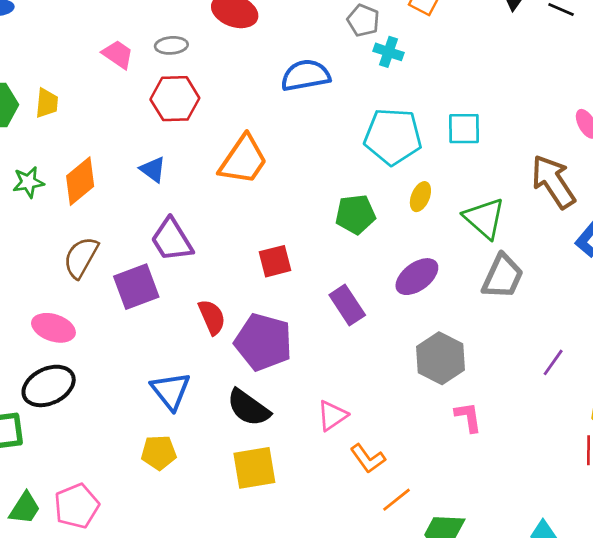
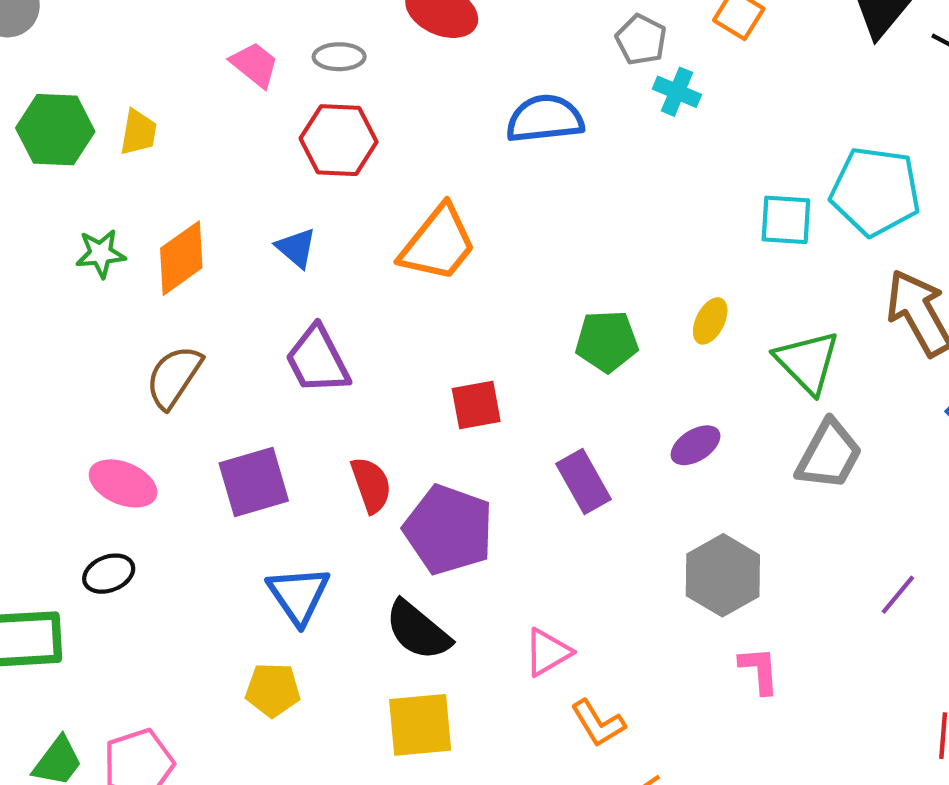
cyan pentagon: (393, 136) -> (875, 191), moved
purple ellipse: (417, 277) -> (695, 445), size x0.7
purple square: (136, 287) -> (254, 482), moved
black ellipse: (49, 386) -> (109, 574), size x0.6

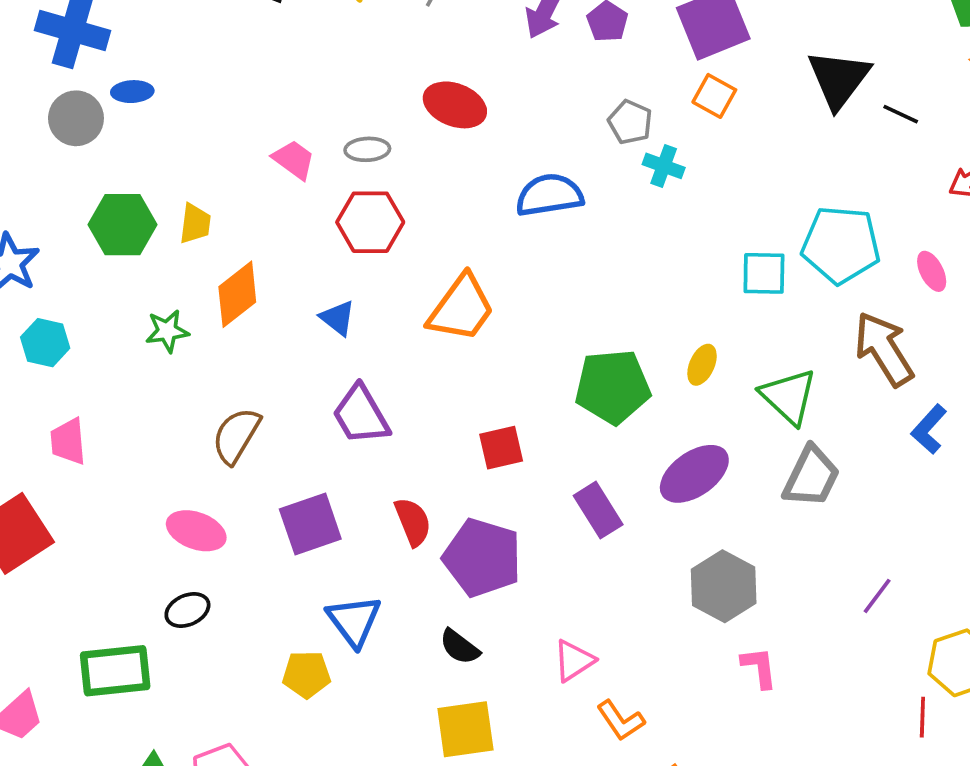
orange diamond: (181, 258) -> (237, 294), moved
green pentagon: (607, 341) -> (613, 387), size x1.4
purple ellipse: (695, 445) -> (694, 474), size x1.6
black semicircle: (418, 630) -> (460, 647), size x0.7
yellow pentagon: (273, 690) -> (306, 674), moved

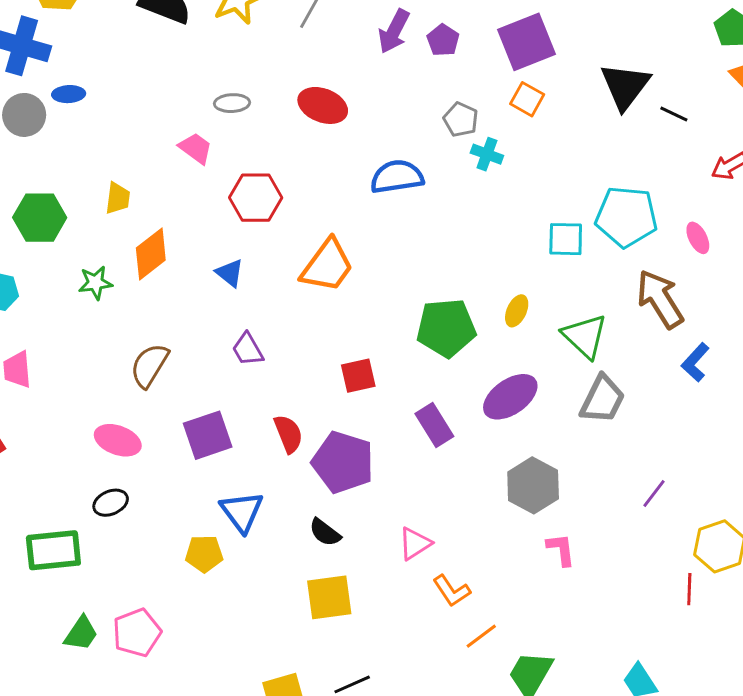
gray ellipse: (367, 149) -> (232, 103), moved
green hexagon: (123, 225) -> (40, 218), moved
purple trapezoid: (361, 415) -> (248, 349), size x0.7

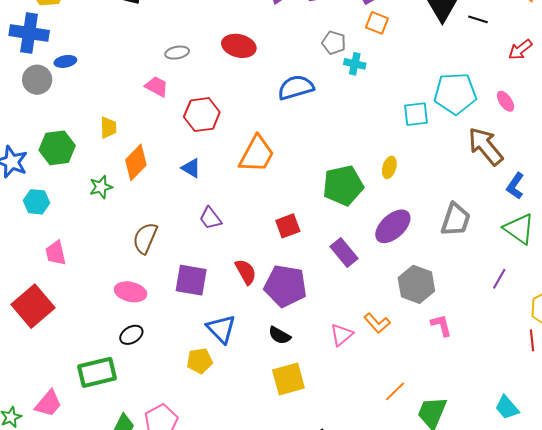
green triangle: (585, 336) -> (519, 229), moved
purple square: (208, 435) -> (191, 280), turned 36
orange L-shape: (452, 591) -> (377, 323), moved

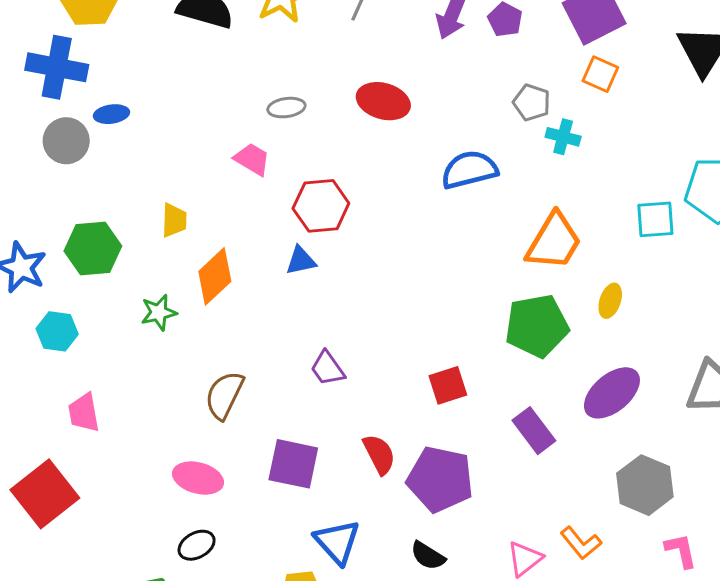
orange trapezoid: (257, 154) -> (554, 241), moved
blue triangle: (191, 168) -> (301, 261), moved, turned -45

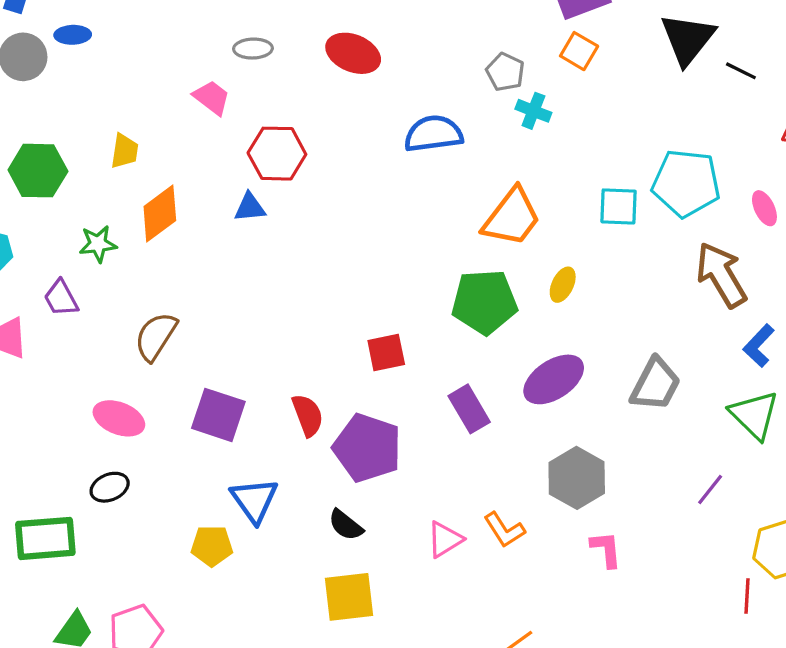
purple trapezoid: (328, 368) -> (61, 298), moved

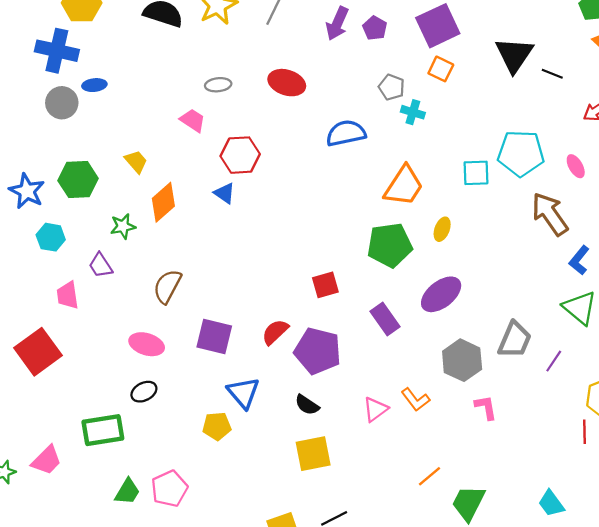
yellow trapezoid: (125, 151) -> (136, 162), turned -45
blue triangle: (250, 207) -> (225, 193), turned 45
gray trapezoid: (655, 384) -> (515, 340), moved
red semicircle: (308, 415) -> (275, 332), turned -108

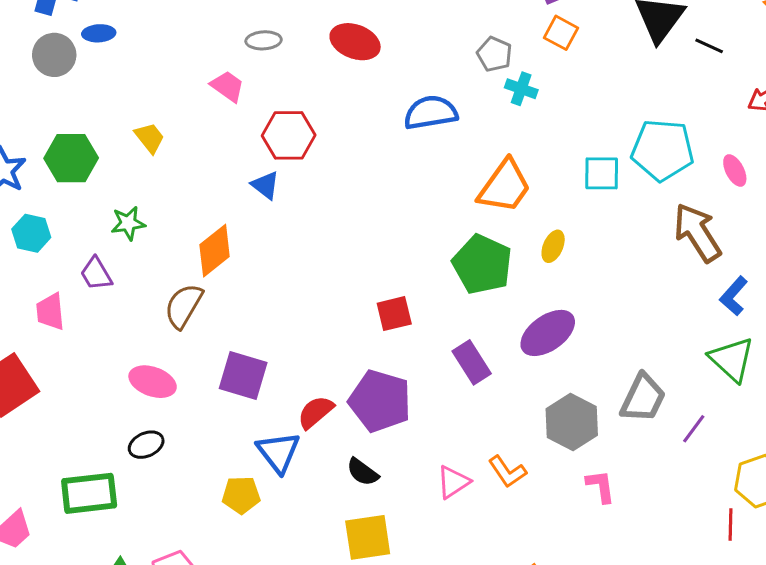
orange diamond: (163, 202) -> (215, 251), moved
green pentagon: (390, 245) -> (482, 264), turned 30
red semicircle: (275, 332) -> (316, 412), moved

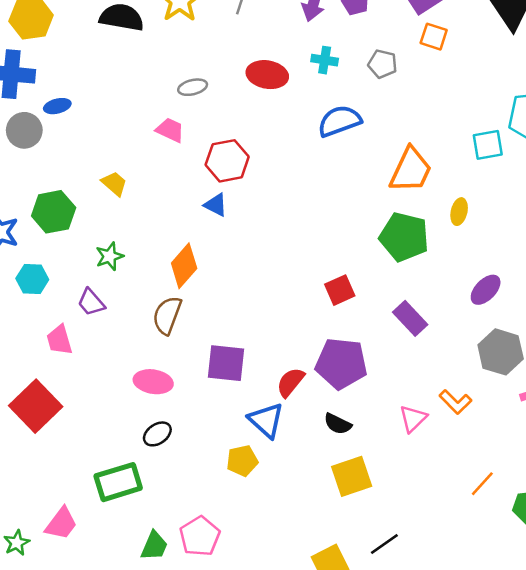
cyan cross: (521, 89) -> (325, 60), moved
purple ellipse: (548, 333) -> (486, 290), moved, size x0.7

